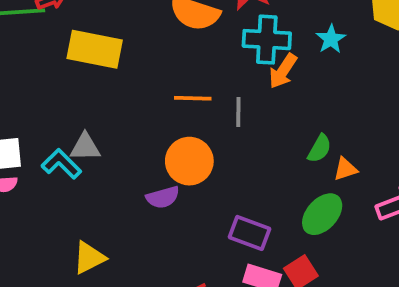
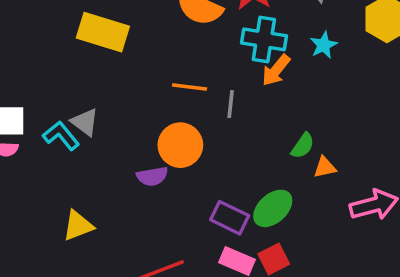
gray triangle: (85, 147) -> (85, 122), turned 32
green ellipse: (322, 214) -> (273, 208), moved

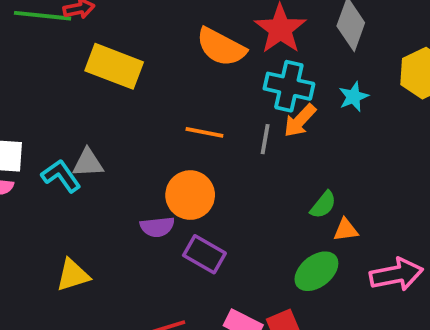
gray line: (231, 104) -> (265, 139), moved
gray triangle: (85, 122) -> (88, 163), turned -44
green ellipse: (273, 208) -> (316, 271), moved
purple rectangle: (230, 218) -> (204, 254), moved

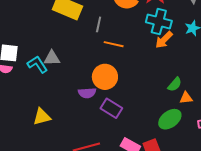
gray line: (265, 139) -> (99, 24), moved

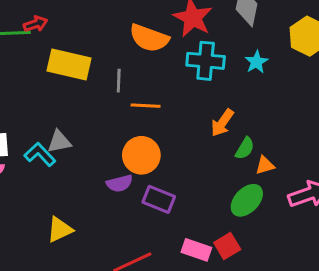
orange arrow: (164, 40) -> (222, 123), moved

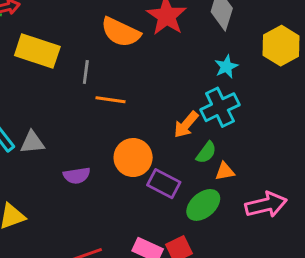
cyan cross: (206, 61) -> (220, 107), moved, turned -36
gray triangle: (59, 142) -> (32, 142), moved
orange circle: (141, 155) -> (133, 158), moved
purple rectangle: (159, 199) -> (164, 184), moved

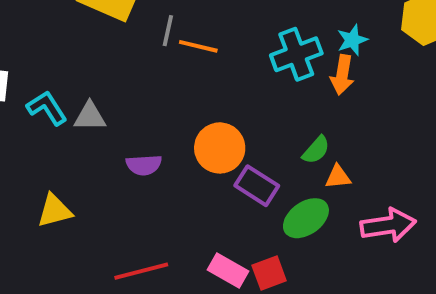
orange line: (111, 100) -> (198, 46), moved
cyan cross: (220, 107) -> (296, 54), moved
orange arrow: (186, 125) -> (342, 75), moved, turned -36

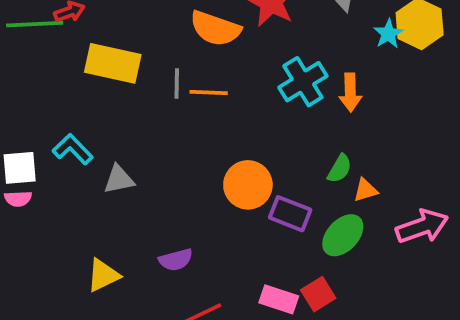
cyan star: (352, 40) -> (388, 34), moved
cyan L-shape: (47, 108) -> (73, 149), moved
purple semicircle: (144, 165) -> (176, 260), moved

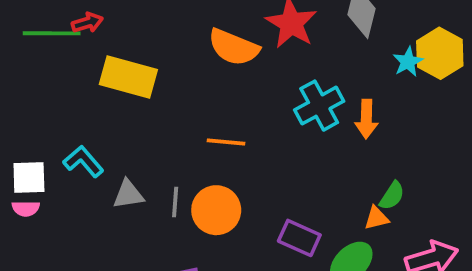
gray line: (177, 83) -> (175, 202), moved
orange line: (209, 93) -> (226, 142), moved
green semicircle: (340, 169) -> (392, 196), moved
orange circle: (248, 185) -> (216, 210), moved

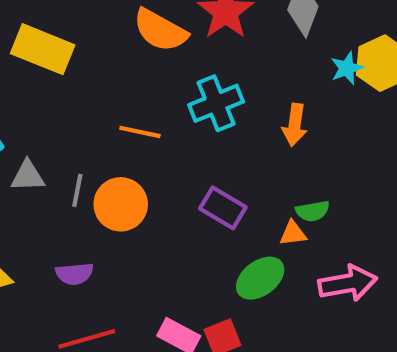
cyan cross: (319, 106) -> (216, 103), moved
green semicircle: (392, 196) -> (313, 211), turned 40
purple rectangle: (299, 238) -> (223, 208), moved

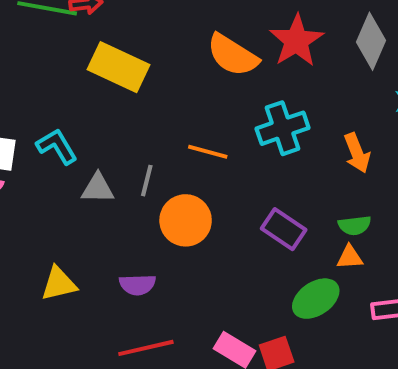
orange arrow: (295, 125) -> (357, 153), turned -33
gray line: (77, 190) -> (147, 181), moved
green semicircle: (313, 211) -> (355, 225), moved

